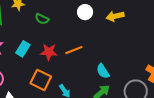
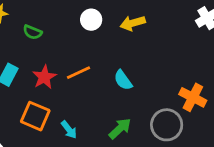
red star: (49, 52) -> (44, 77), turned -30
cyan semicircle: (103, 71) -> (123, 80), moved

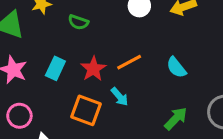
cyan arrow: (69, 130) -> (120, 97), moved

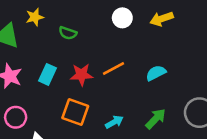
cyan semicircle: (176, 67) -> (156, 73), turned 102
red star: (93, 69) -> (82, 75), turned 30
cyan arrow: (120, 97) -> (114, 122), moved, turned -78

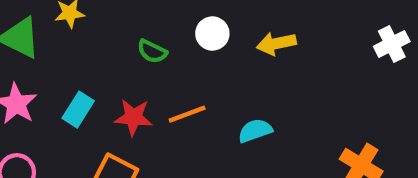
green semicircle: (68, 33) -> (152, 51), moved

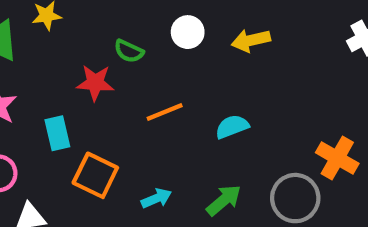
cyan rectangle: (78, 110) -> (57, 133), moved, turned -44
red star: (133, 117) -> (95, 83), moved

